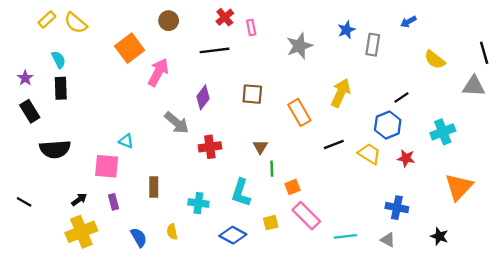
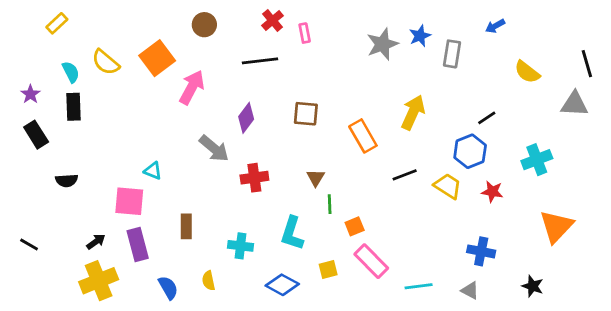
yellow semicircle: (76, 23) -> (106, 62), moved
gray star: (299, 46) -> (382, 44), moved
black semicircle: (55, 149) -> (67, 180), size x0.6
purple rectangle: (114, 202) -> (138, 244), size x1.6

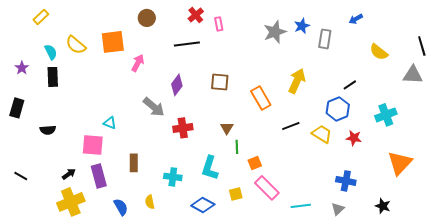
orange square: (157, 58) -> (113, 42), turned 30
pink arrow: (192, 87) -> (138, 63), size x0.7
black rectangle: (36, 135) -> (17, 108), moved, turned 48
gray triangle: (470, 290) -> (338, 209), turned 48

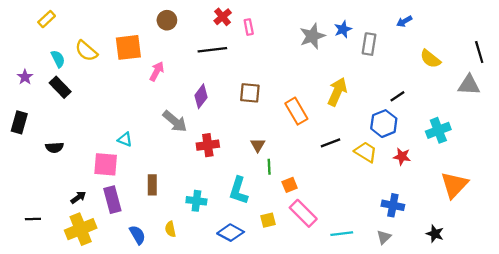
black rectangle: (53, 77) -> (60, 87), turned -42
black line: (21, 176) -> (33, 219), moved, turned -32

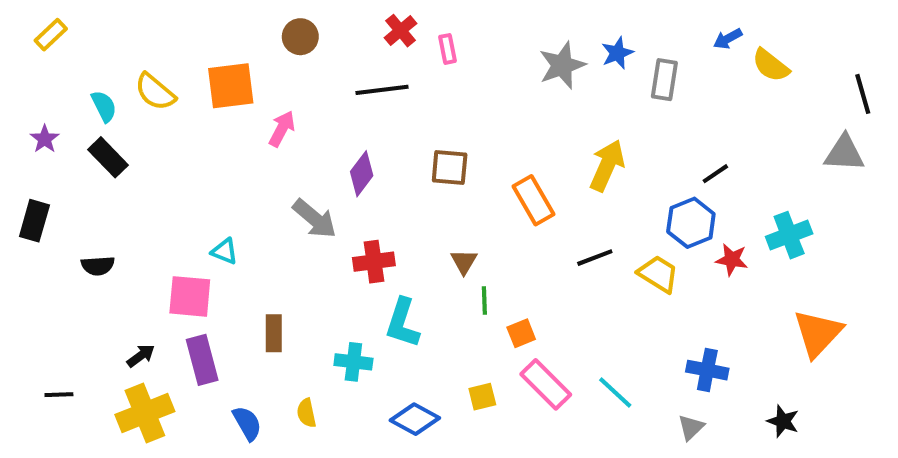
yellow rectangle: (47, 19) -> (51, 35), moved
yellow semicircle: (430, 59) -> (771, 65), moved
red star: (402, 156) -> (732, 260), moved
cyan L-shape: (238, 191) -> (403, 323), moved
cyan line: (342, 234) -> (615, 393), moved, turned 50

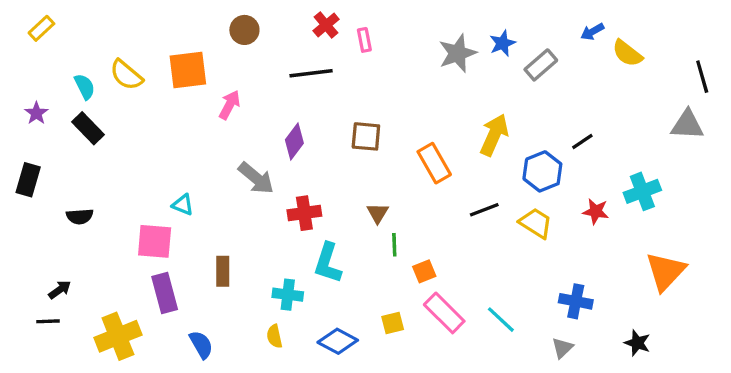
gray rectangle: (664, 80) -> (541, 65), turned 40
blue hexagon: (691, 223) -> (542, 171), moved
black arrow: (141, 356) -> (60, 290), moved
yellow semicircle: (306, 413) -> (274, 336), moved

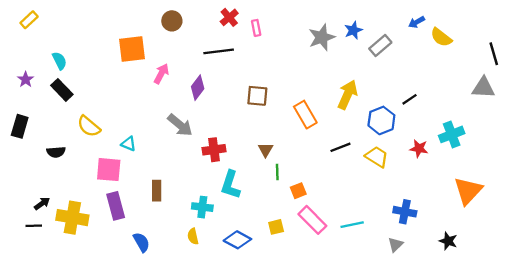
yellow semicircle: (126, 75) -> (89, 126), moved
purple diamond: (294, 141) -> (198, 88), moved
cyan line: (501, 320) -> (352, 225), turned -55
yellow cross: (118, 336) -> (72, 218), moved, turned 32

